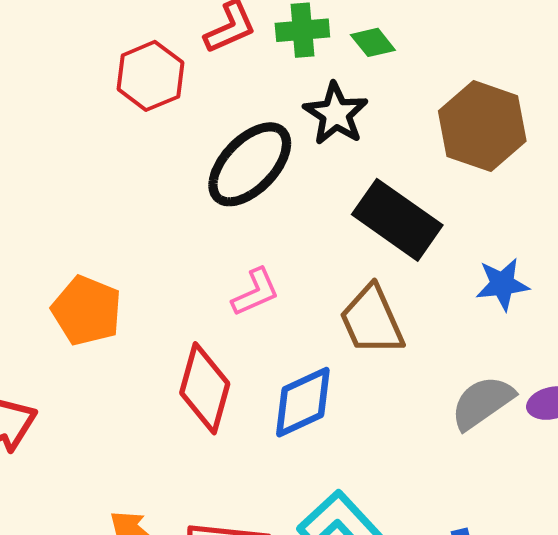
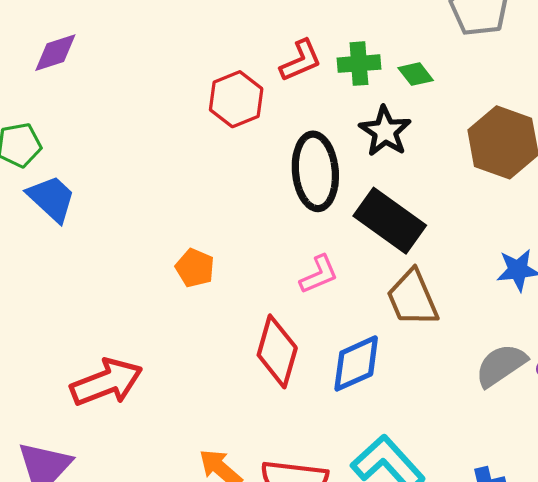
black ellipse: (250, 164) -> (315, 171), turned -50
black rectangle: (397, 220) -> (390, 221), moved
orange pentagon: (87, 311) -> (195, 268), moved, size x0.7

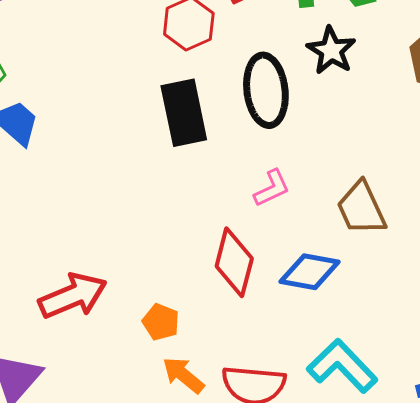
black rectangle: (390, 221) -> (184, 113), moved, turned 44
orange pentagon: (195, 268) -> (161, 322), moved
blue diamond: (356, 363) -> (310, 272), turned 36

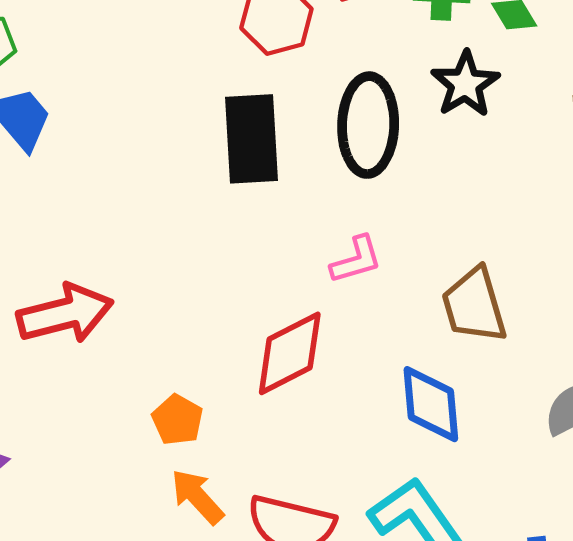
red diamond: (234, 262) -> (290, 353), turned 40
blue diamond: (310, 272) -> (431, 404), moved, turned 66
red arrow: (73, 296) -> (65, 314), moved

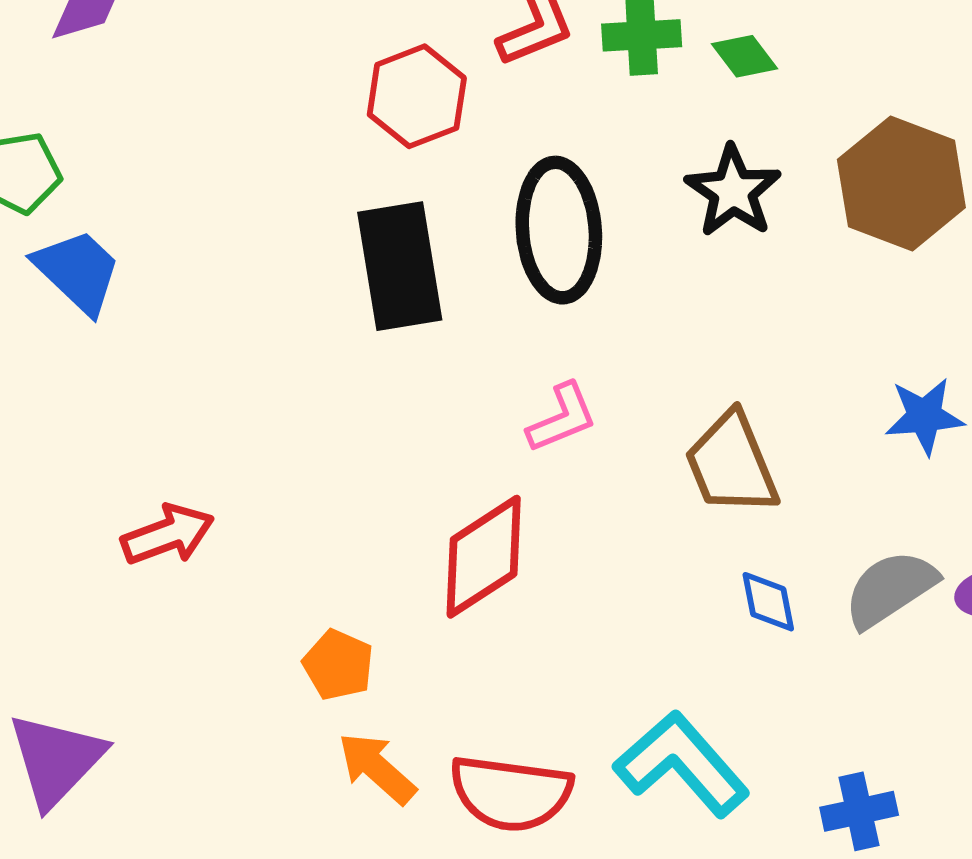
black star: (465, 84) -> (733, 191), moved
red arrow: (65, 314) -> (168, 535), size x0.7
blue diamond: (431, 404) -> (768, 602), moved, size x0.6

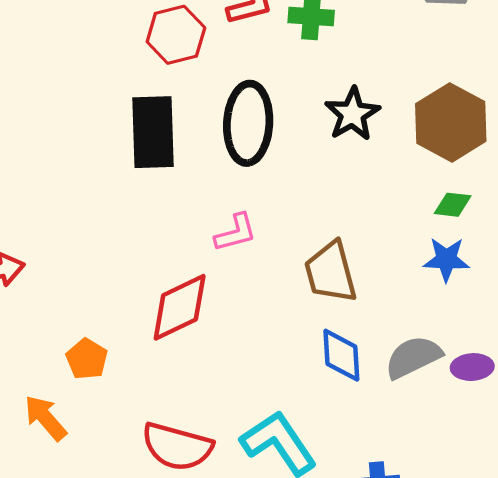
green diamond: (745, 56) -> (453, 205), moved, turned -54
blue diamond: (768, 602) -> (341, 355), size x1.4
orange arrow: (377, 768) -> (45, 418), moved

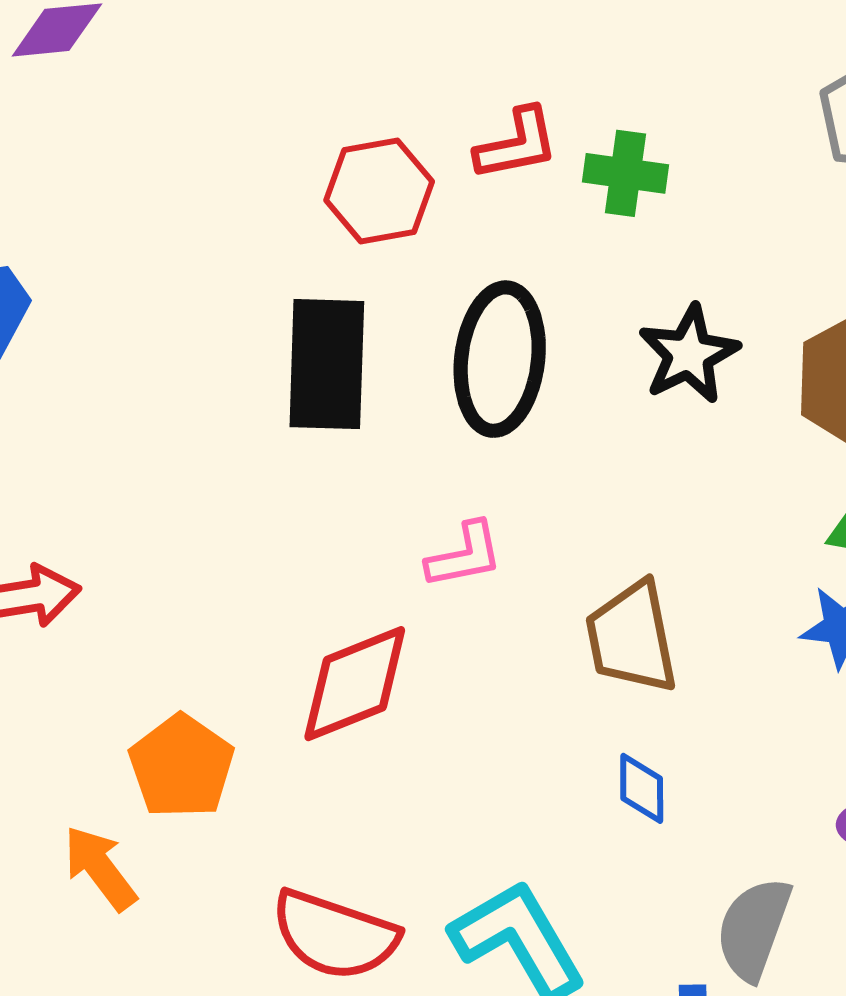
blue diamond: (341, 355) -> (642, 788), size x0.7
gray semicircle: (413, 357) -> (754, 929), moved, turned -48
orange pentagon: (87, 359) -> (182, 766), size x1.4

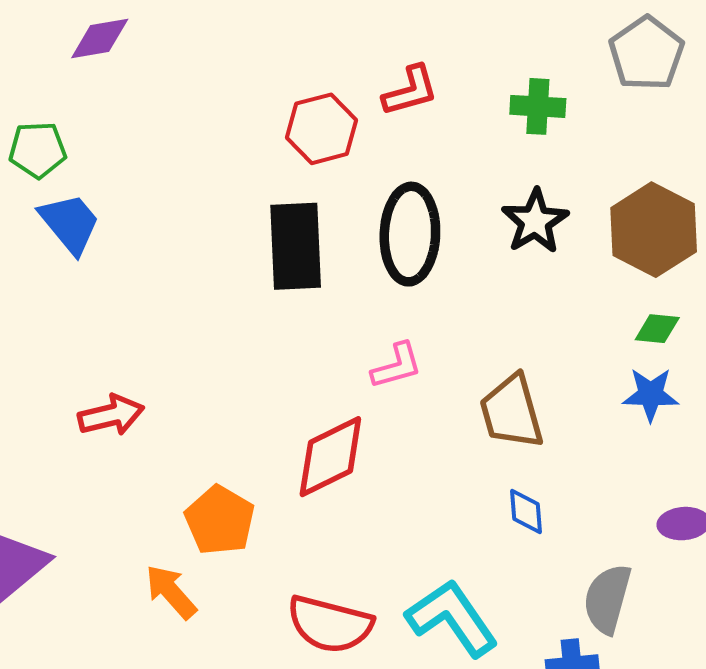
green cross: (626, 173) -> (538, 106), moved

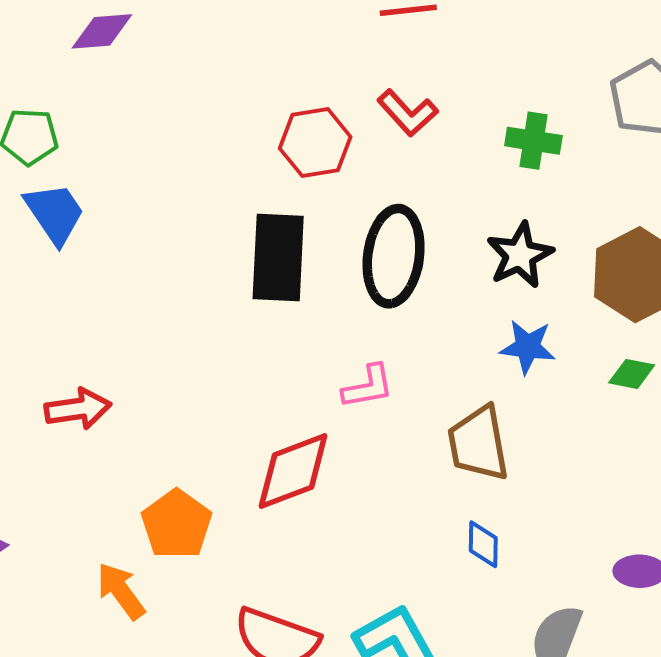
red L-shape: (410, 91) -> (407, 113), turned 58
blue star: (651, 394) -> (528, 347), moved

